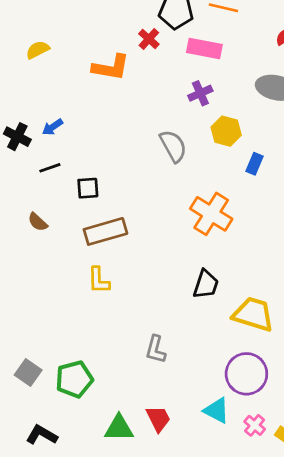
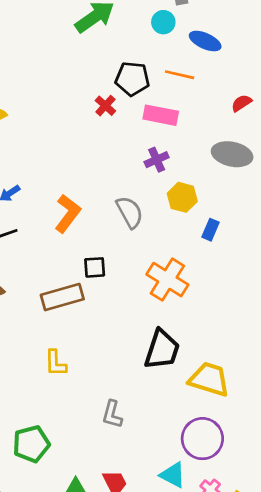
orange L-shape: (111, 67) -> (68, 214), moved, turned -63
black square: (88, 188) -> (95, 267), moved
yellow L-shape: (99, 280) -> (56, 363), moved
black trapezoid: (206, 284) -> (162, 350), size x1.4

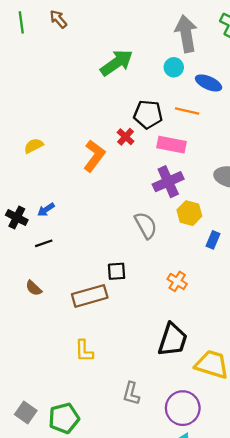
purple cross: (157, 160) -> (168, 182), size x1.5
orange L-shape: (68, 214) -> (94, 156), moved
orange cross: (167, 280) -> (177, 281), size x0.6
purple circle: (202, 439) -> (183, 408), moved

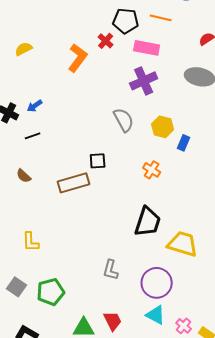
yellow hexagon: (189, 213) -> (163, 127), moved
blue rectangle: (213, 240) -> (184, 143), moved
yellow L-shape: (84, 351) -> (31, 242), moved

